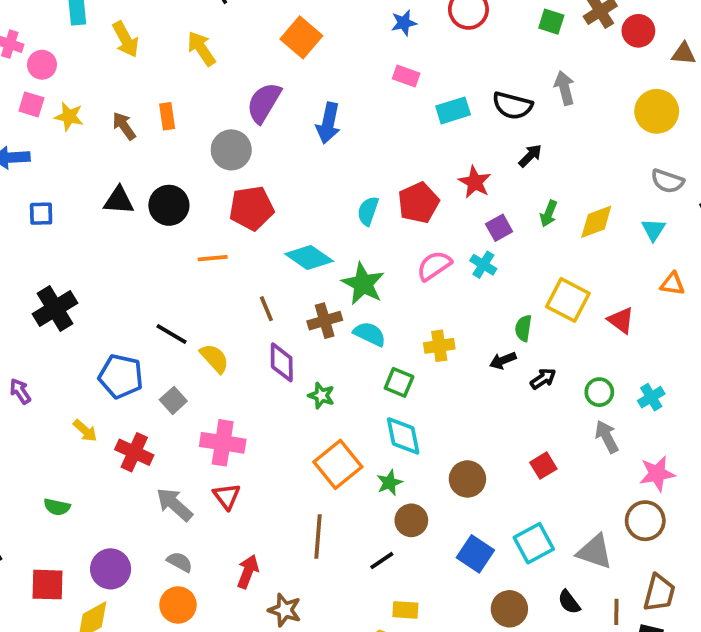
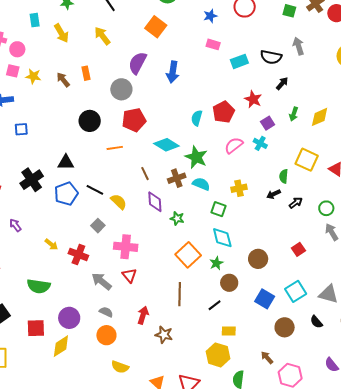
black triangle: (119, 201) -> (66, 162), moved
blue pentagon: (121, 376) -> (66, 194), moved, turned -30
green semicircle: (57, 507) -> (39, 286), size x1.6

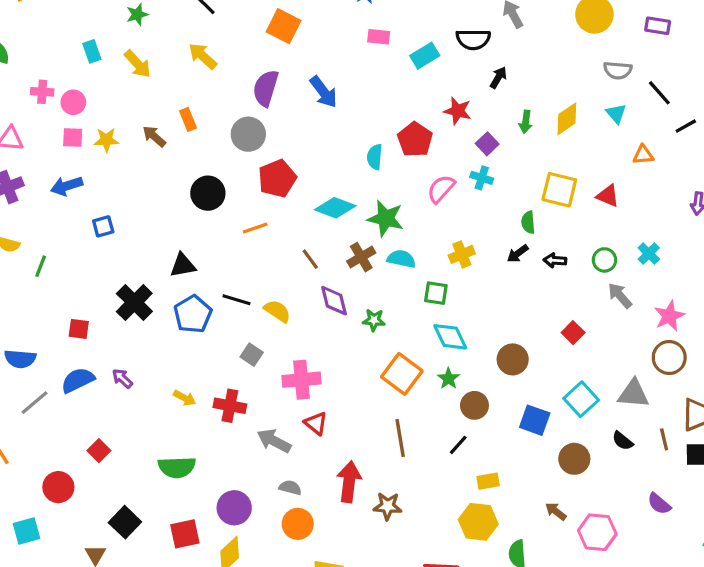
blue arrow: (173, 72) -> (324, 92), turned -35
black arrow: (296, 203) -> (555, 260), turned -128
red arrow: (143, 315) -> (349, 482), size x1.4

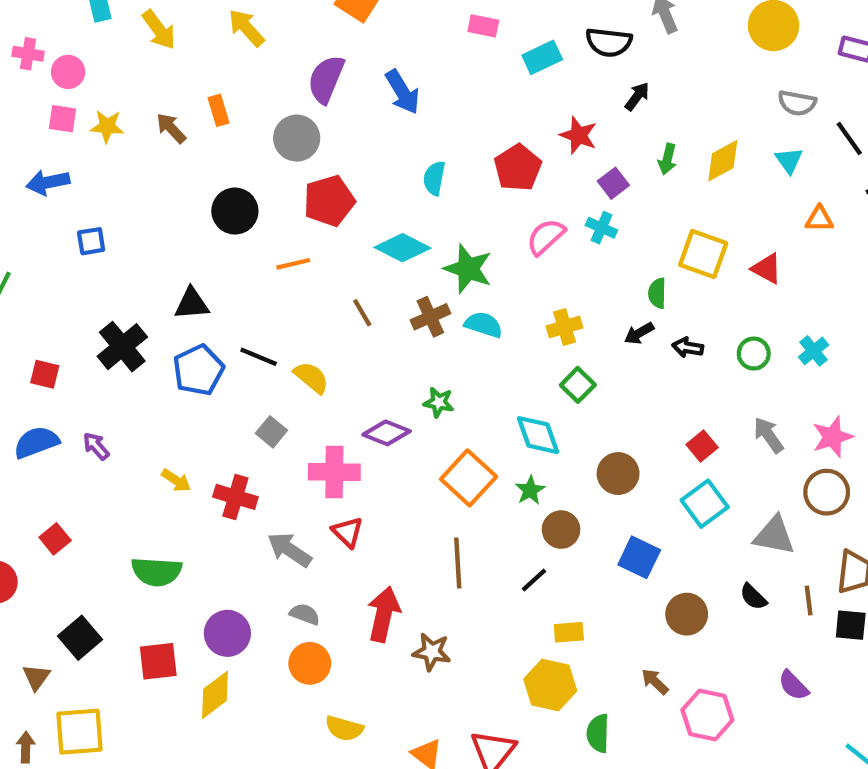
cyan semicircle: (375, 157) -> (434, 178), moved
green square: (436, 293) -> (578, 385), moved, turned 30
gray arrow: (620, 296) -> (768, 435), moved
purple diamond: (334, 301) -> (387, 433), moved, turned -60
cyan square: (581, 399) -> (705, 504), moved

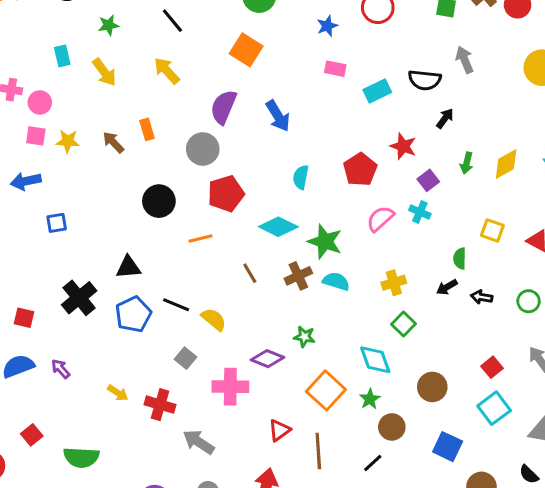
yellow square: (703, 254) -> (492, 230), size x0.7
red triangle: (348, 532) -> (279, 430), moved, turned 40
green semicircle: (157, 572) -> (81, 457), moved

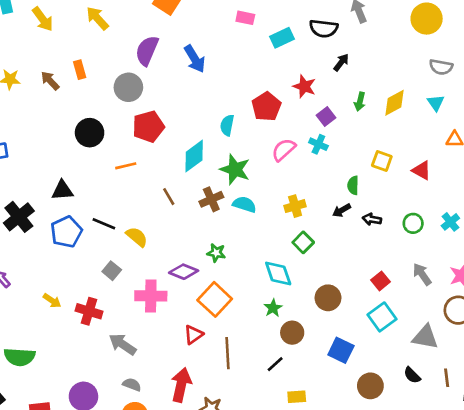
cyan semicircle: (301, 177) -> (227, 125), moved
cyan diamond: (278, 227) -> (194, 156), turned -64
orange square: (326, 390) -> (215, 299), moved

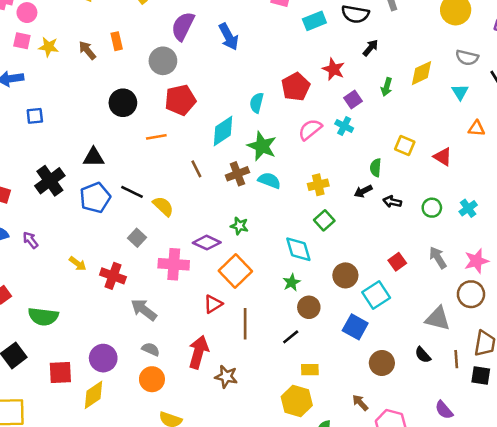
yellow diamond: (394, 103) -> (422, 73), moved
cyan square: (382, 317) -> (376, 295), moved

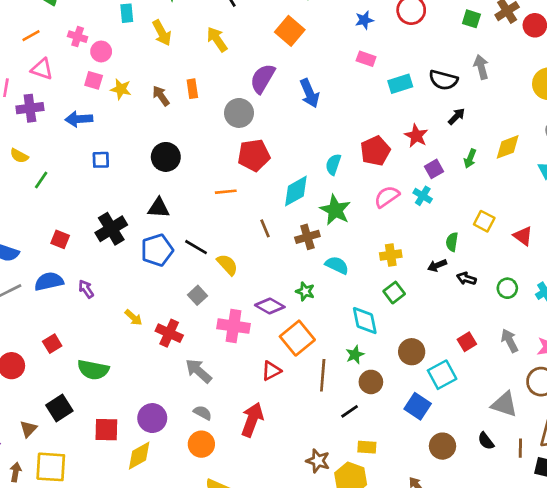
black circle: (123, 103) -> (166, 157), moved
cyan semicircle: (269, 180) -> (337, 265), moved
brown line: (245, 324) -> (323, 375), moved
brown star: (226, 377) -> (318, 461), moved

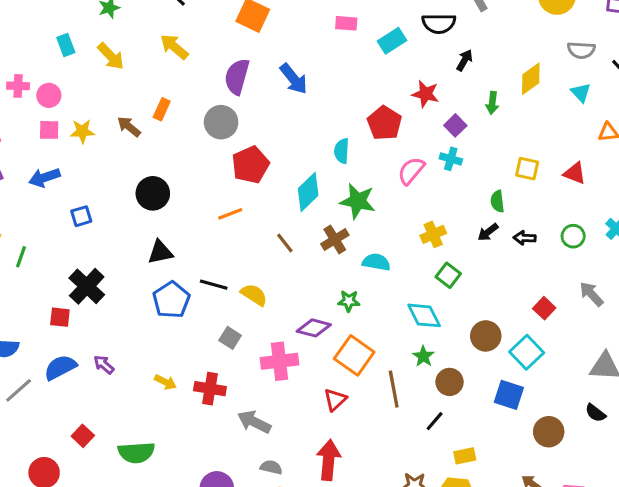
orange rectangle: (192, 89) -> (162, 109), turned 48
black cross: (111, 229) -> (87, 286), moved

